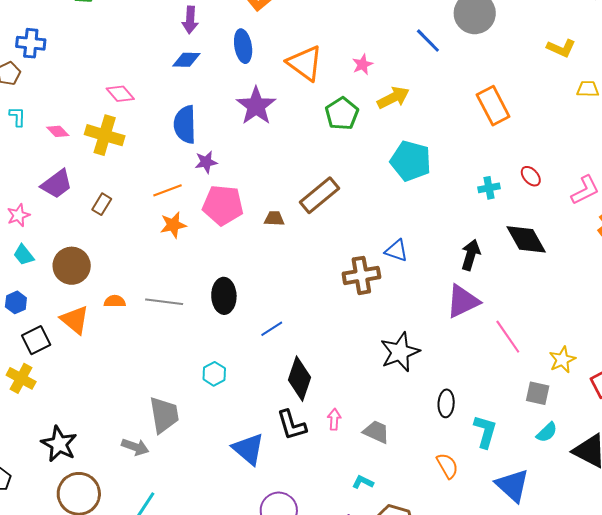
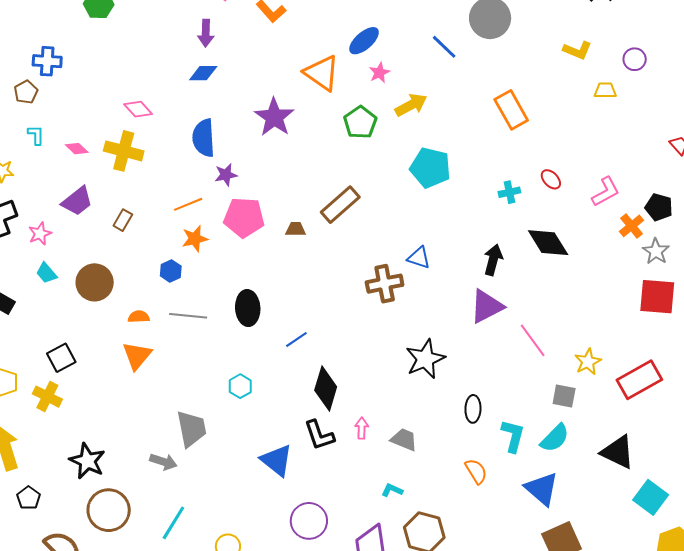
blue ellipse: (243, 46) -> (364, 41), moved, turned 60
blue hexagon: (16, 302) -> (171, 271), moved
orange triangle: (75, 320) -> (137, 356), moved, turned 32
cyan semicircle: (547, 432) -> (555, 438), moved, size x1.4

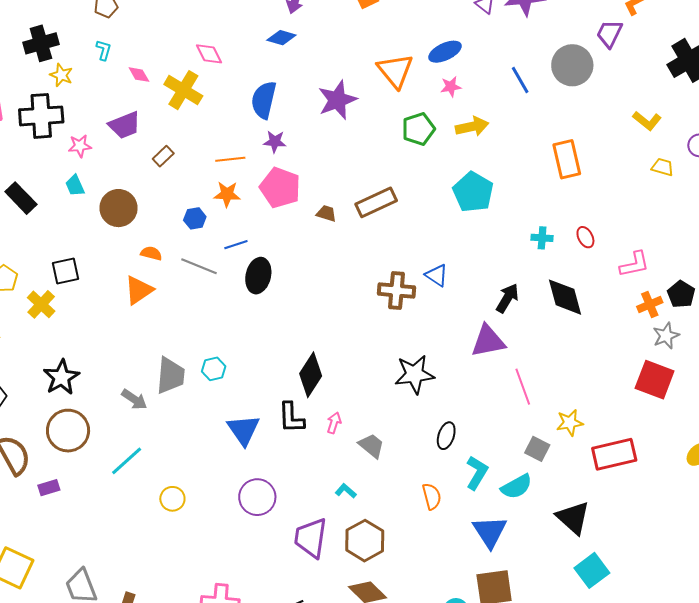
blue line: (296, 340) -> (236, 245), moved
cyan hexagon: (240, 386) -> (214, 369), moved

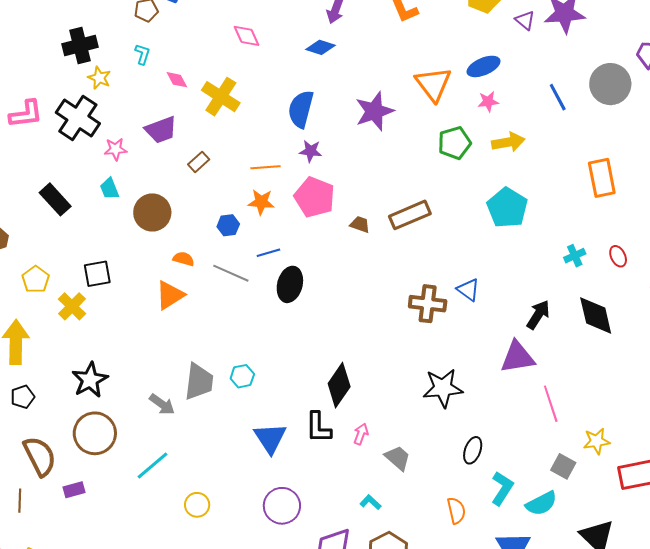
pink diamond: (209, 54) -> (246, 36), moved
black cross: (41, 116) -> (78, 118), turned 36
cyan cross: (542, 238) -> (575, 256), turned -30

